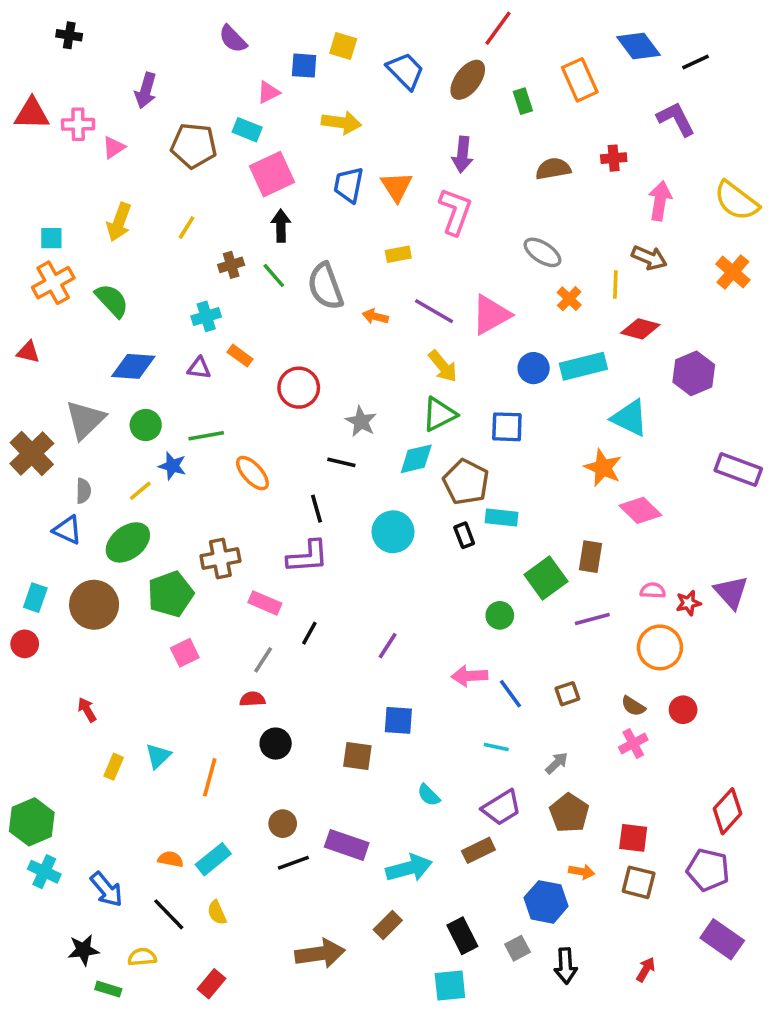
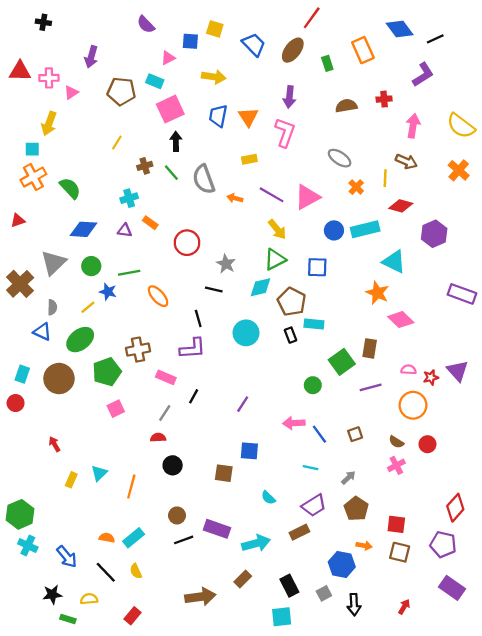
purple L-shape: (676, 119) -> (423, 75), turned 85
yellow arrow: (119, 222) -> (49, 124), moved
red triangle: (28, 352) -> (18, 220), turned -32

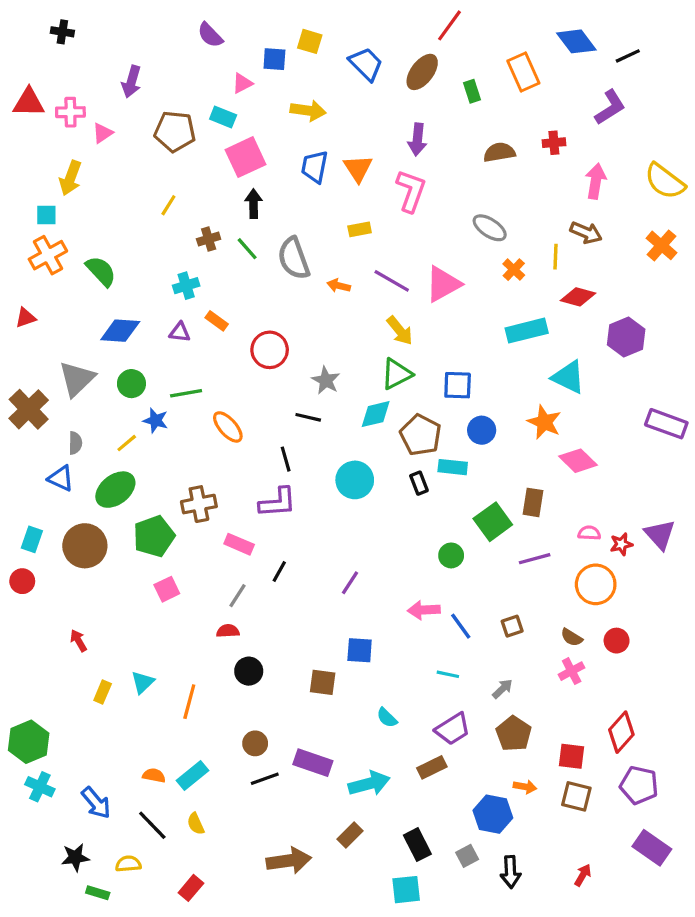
blue circle: (334, 230) -> (482, 430), moved
red diamond: (455, 508) -> (621, 732), moved

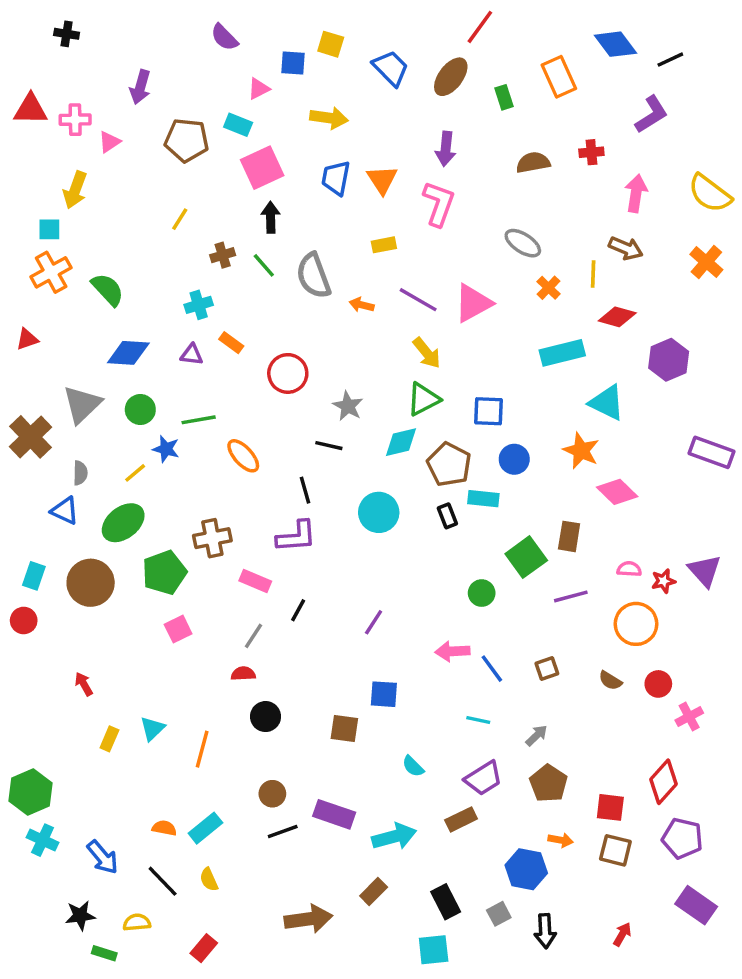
pink cross: (572, 671) -> (689, 717), moved

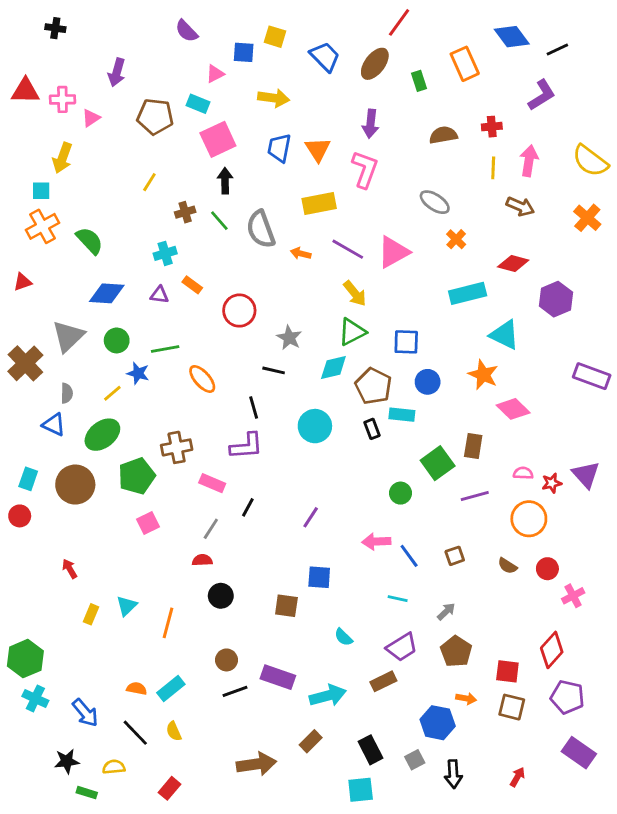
yellow rectangle: (384, 245) -> (319, 204), size x1.6
yellow line: (593, 274) -> (493, 168), moved

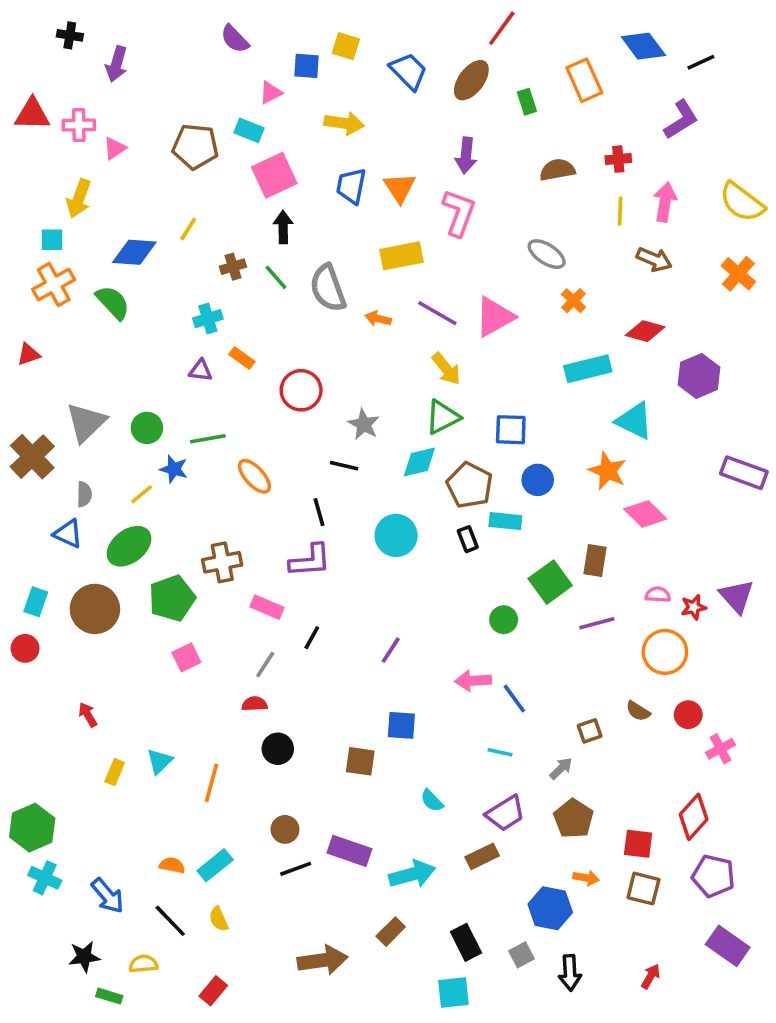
purple arrow: (117, 72) -> (116, 64), moved
blue diamond: (107, 293) -> (134, 252), moved
brown square: (455, 556) -> (590, 731), moved

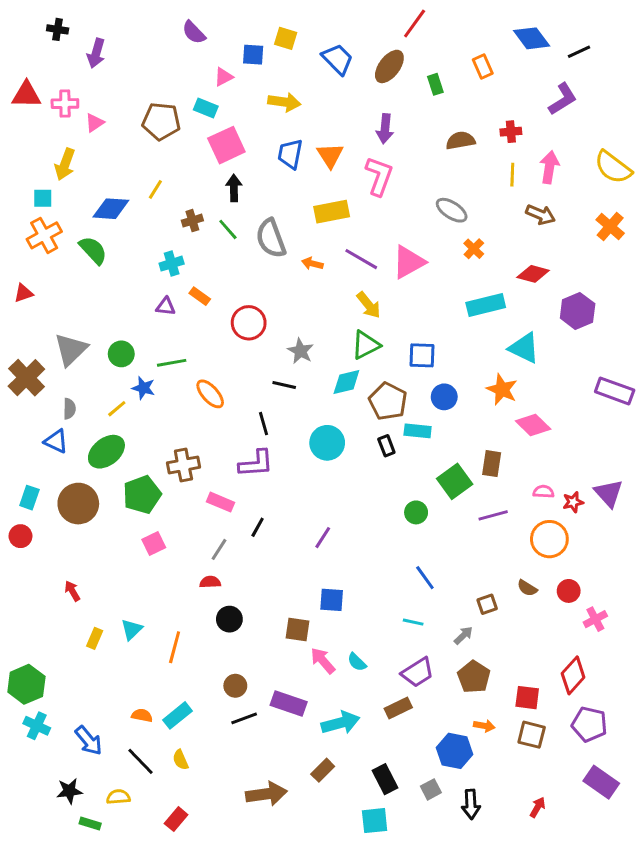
orange rectangle: (584, 80) -> (483, 66), size x0.7
pink arrow: (473, 681) -> (323, 661), moved, turned 52

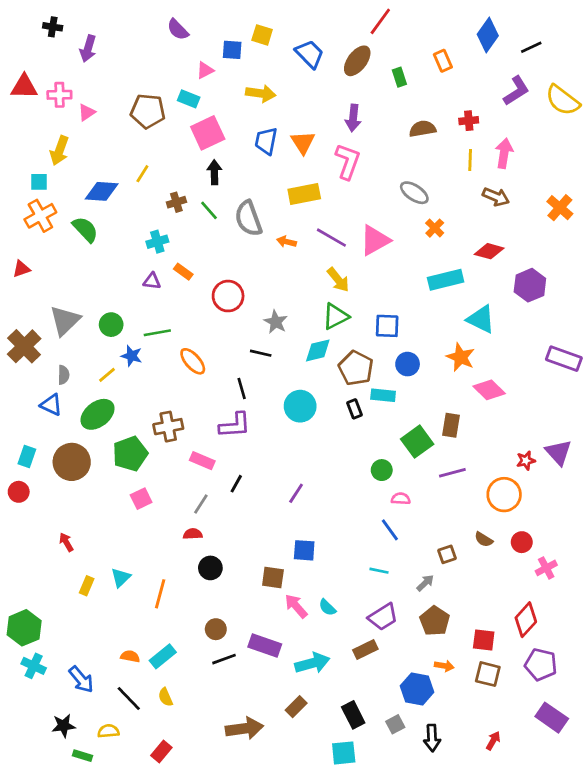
blue diamond: (532, 38) -> (488, 35), turned 72
yellow semicircle: (613, 167) -> (563, 100), moved
pink semicircle: (543, 492) -> (401, 499), moved

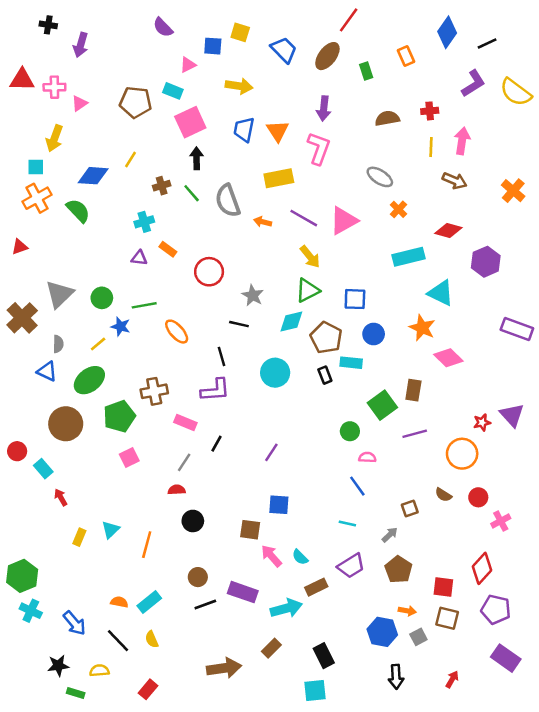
cyan rectangle: (27, 456) -> (43, 469), moved, turned -60
brown rectangle: (365, 650) -> (316, 587), moved
gray square: (395, 724) -> (418, 637), moved

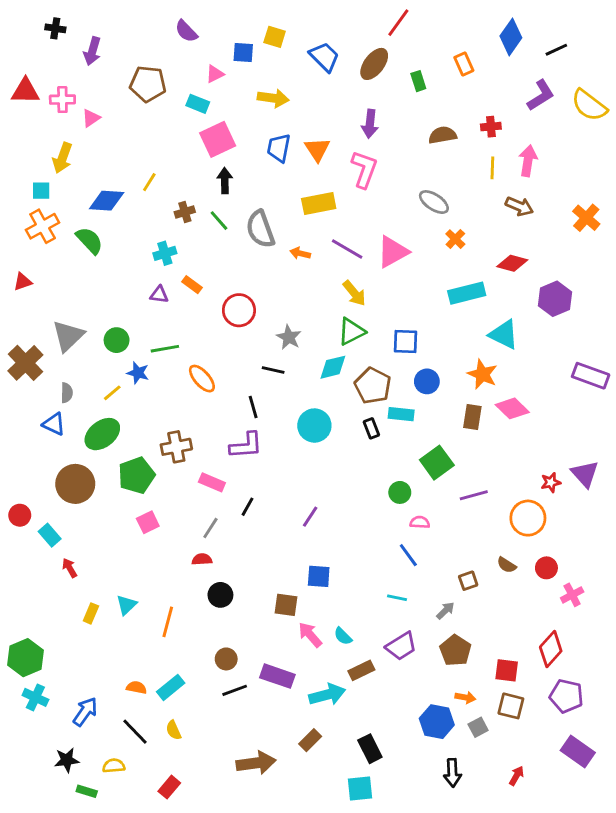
brown pentagon: (136, 102) -> (148, 84), moved
brown rectangle: (413, 390) -> (472, 417), moved
blue arrow: (74, 623) -> (85, 712), turned -105

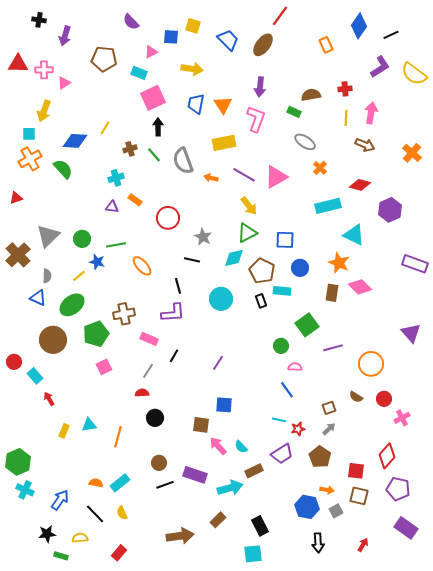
green rectangle: (418, 81) -> (294, 112), moved, turned -48
red star: (551, 482) -> (298, 429), moved
cyan triangle: (127, 605) -> (89, 425), turned 35
gray arrow: (445, 611) -> (329, 429), moved

